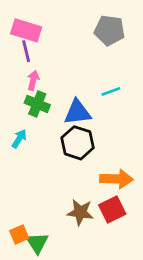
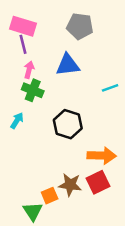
gray pentagon: (109, 30) -> (80, 26), moved
cyan line: (111, 91) -> (110, 88), moved
blue triangle: (78, 112) -> (68, 65), moved
orange square: (19, 235) -> (50, 196), moved

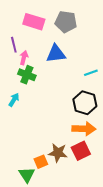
pink rectangle: (23, 26) -> (34, 22), moved
purple line: (23, 44) -> (14, 45), moved
black hexagon: (68, 124) -> (85, 103), moved

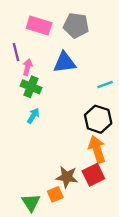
cyan arrow: (14, 100) -> (33, 116), moved
orange arrow: (84, 129) -> (97, 149), turned -110
orange square: (41, 162) -> (55, 194), moved

